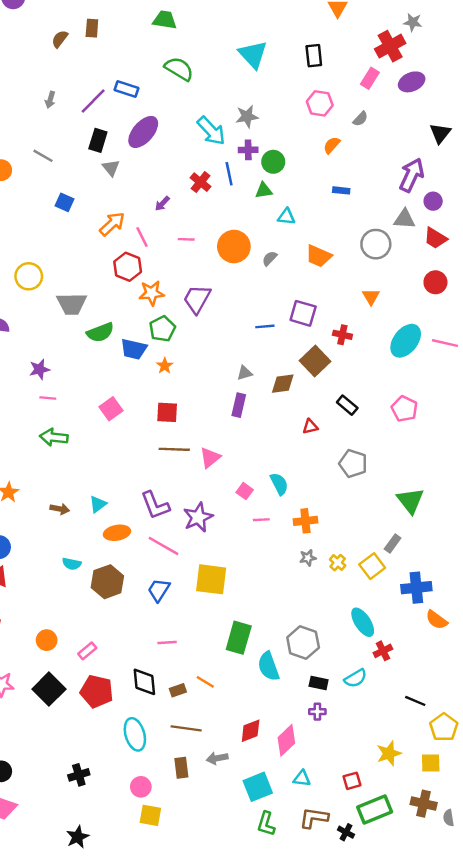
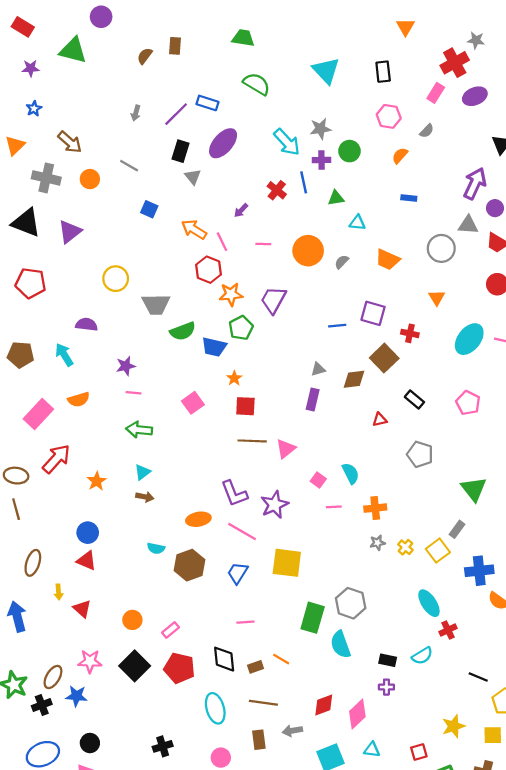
green circle: (273, 162) -> (350, 151), moved
orange arrow: (112, 224) -> (194, 229), turned -105
orange star: (165, 366) -> (234, 378), moved
cyan triangle: (98, 504) -> (142, 472), moved
gray hexagon: (303, 643) -> (351, 603), moved

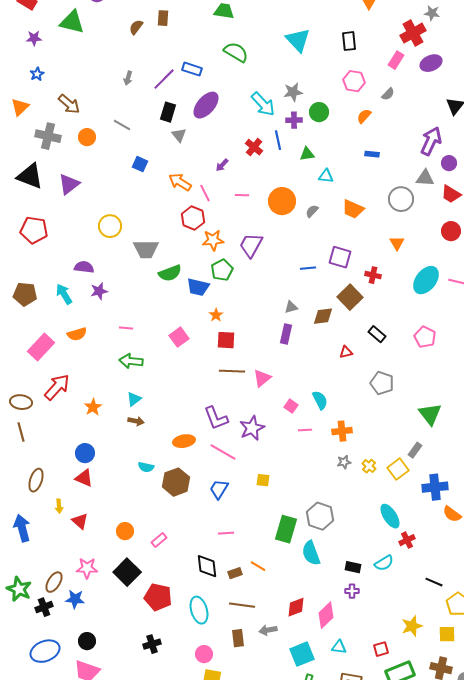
purple star: (126, 366) -> (99, 291), moved
yellow square: (287, 563) -> (263, 480), size x0.5
red pentagon: (179, 668) -> (158, 597), moved

